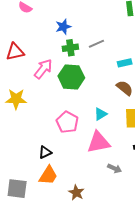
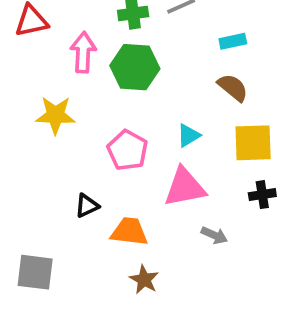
pink arrow: (43, 69) -> (83, 52), turned -35
yellow star: (16, 99) -> (55, 115), moved
orange trapezoid: (48, 175) -> (129, 232), moved, turned -115

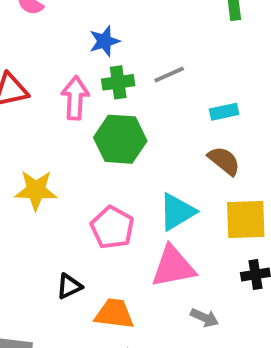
pink arrow: (83, 52) -> (75, 98), moved
cyan triangle: (188, 135) -> (177, 212), size x1.5

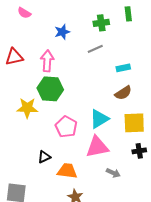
green cross: (118, 82) -> (101, 23), moved
green hexagon: (120, 139) -> (50, 89), moved
brown semicircle: (224, 161) -> (123, 93), turned 108

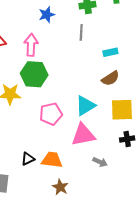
gray line: (95, 49) -> (81, 32), turned -63
pink pentagon: (66, 127) -> (51, 114), turned 30
black triangle: (44, 157) -> (28, 159), moved

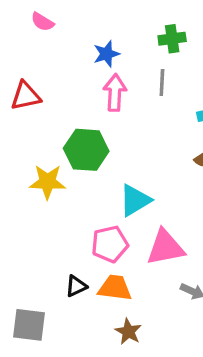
pink arrow: (31, 45) -> (115, 93), moved
cyan triangle: (85, 106) -> (135, 200), moved
pink pentagon: (51, 114) -> (110, 244), moved

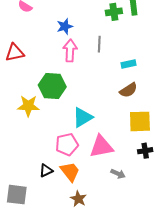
green cross: (172, 39) -> (114, 12), moved
orange trapezoid: (115, 288) -> (70, 172), turned 45

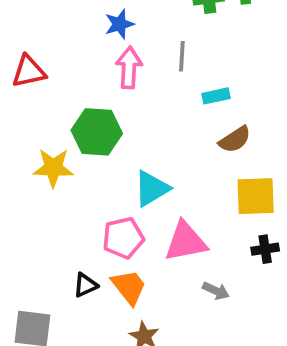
cyan rectangle: (128, 64) -> (216, 96), moved

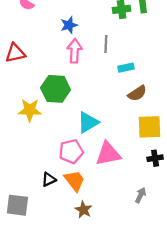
gray arrow: (216, 291) -> (141, 195), moved, turned -88

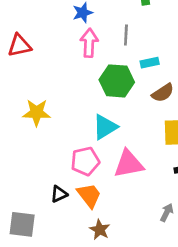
green hexagon: (56, 89) -> (117, 81), moved

